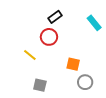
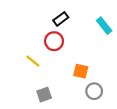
gray square: (40, 85) -> (44, 95), turned -32

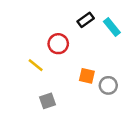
black rectangle: (61, 19) -> (86, 20), moved
gray circle: (94, 91) -> (108, 85), moved

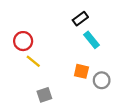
cyan rectangle: (112, 27) -> (92, 40), moved
red circle: (58, 44) -> (23, 41), moved

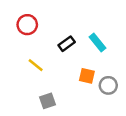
black rectangle: (80, 19) -> (67, 44), moved
red circle: (23, 41) -> (27, 25), moved

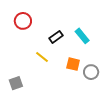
yellow line: (36, 65) -> (42, 57), moved
gray square: (48, 101) -> (16, 83), moved

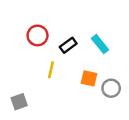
red circle: (23, 21) -> (38, 35), moved
yellow line: (42, 57) -> (51, 70), turned 64

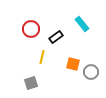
cyan rectangle: (100, 44) -> (82, 24), moved
gray square: (19, 102) -> (31, 83), moved

